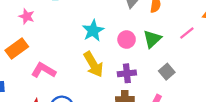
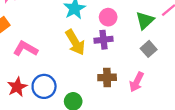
green triangle: (152, 39) -> (145, 20), moved
purple cross: (127, 73) -> (104, 40), moved

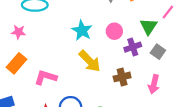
purple cross: (104, 40) -> (133, 47), moved
brown cross: (107, 77) -> (122, 77), moved

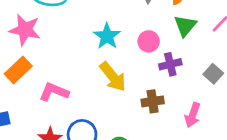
green triangle: (148, 26) -> (185, 26), moved
pink star: (18, 32) -> (25, 30), size x1.6
gray square: (158, 52) -> (213, 74), moved

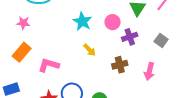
pink star: (25, 30) -> (23, 23), size x0.6
yellow arrow: (113, 77) -> (90, 50), size x0.6

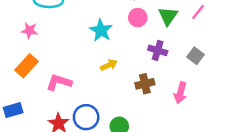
pink circle: (113, 22) -> (138, 18), moved
purple cross: (130, 37) -> (158, 50), turned 35
yellow arrow: (90, 50) -> (109, 65), turned -72

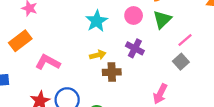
pink line: (198, 12) -> (185, 40), moved
purple cross: (158, 50) -> (135, 48), moved
brown cross: (145, 84) -> (112, 72), moved

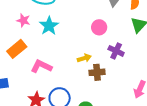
pink circle: (134, 15) -> (99, 27), moved
cyan star: (97, 21) -> (49, 26), moved

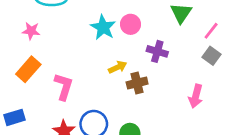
cyan star: (49, 26) -> (103, 27), moved
pink L-shape: (41, 66) -> (64, 87), turned 90

